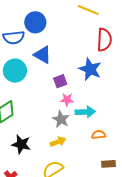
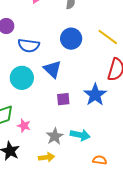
blue circle: (35, 22) -> (71, 39), moved
pink star: (67, 100) -> (24, 126), moved
orange semicircle: (99, 135) -> (100, 160), moved

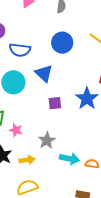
cyan arrow: (80, 135) -> (70, 159), moved
yellow arrow: (47, 157) -> (27, 160), moved

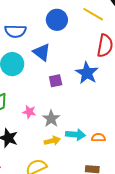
pink star: (16, 130) -> (29, 112), moved
yellow arrow: (27, 160) -> (52, 141), moved

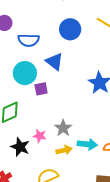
purple square: (56, 81) -> (41, 89), moved
pink star: (29, 112) -> (40, 136), moved

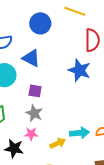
purple square: (41, 89) -> (35, 91), moved, turned 32
gray star: (63, 128) -> (34, 113), moved

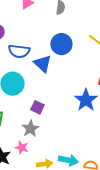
blue triangle: (31, 58) -> (43, 64), moved

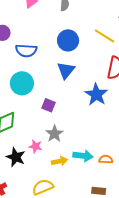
blue triangle: (43, 64) -> (66, 70), moved, turned 30
gray star: (30, 129) -> (54, 134), moved

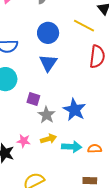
blue star: (96, 95) -> (74, 110), moved
gray star: (54, 134) -> (46, 115), moved
yellow arrow: (60, 161) -> (49, 139), moved

